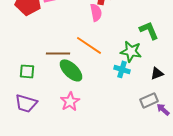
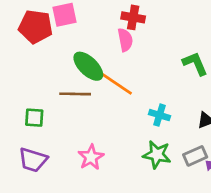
green star: (131, 51) -> (157, 155), moved
green ellipse: (71, 70) -> (88, 66), moved

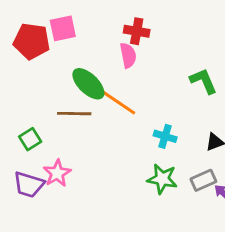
green square: (34, 118) -> (30, 139), turned -36
pink star: (91, 157) -> (57, 173), moved

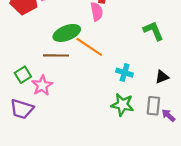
green ellipse: (88, 84) -> (67, 33), turned -65
pink star: (57, 173) -> (42, 85), moved
gray rectangle: (203, 180) -> (153, 106), turned -60

